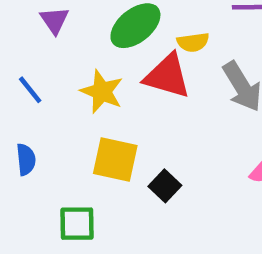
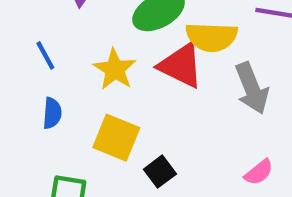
yellow semicircle: (193, 42) -> (212, 37), size x1.6
blue semicircle: (26, 159) -> (52, 113), moved

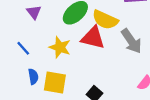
yellow semicircle: (212, 37) -> (105, 20), turned 35
yellow square: (116, 138) -> (55, 83), moved

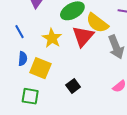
red triangle: (93, 38) -> (83, 36), turned 45

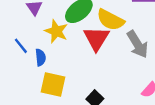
yellow star: (52, 38) -> (56, 31), moved
blue semicircle: (23, 59) -> (40, 57), moved

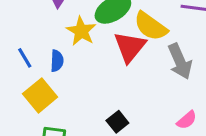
blue line: (21, 46) -> (25, 58), moved
yellow square: (53, 84) -> (40, 95), moved, turned 30

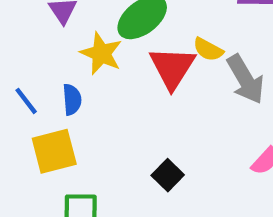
yellow semicircle: (151, 26) -> (208, 49), moved, size x0.6
yellow square: (40, 95) -> (54, 151), turned 32

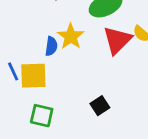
yellow star: (101, 53) -> (71, 36), moved
blue line: (26, 101) -> (13, 71), moved

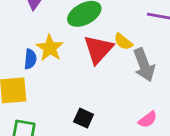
black square: (100, 106) -> (84, 118), turned -30

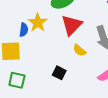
yellow semicircle: (123, 42) -> (79, 50), moved

